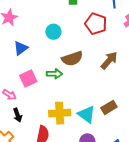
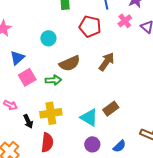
pink square: (28, 79) -> (27, 77), moved
yellow cross: (60, 113) -> (51, 113), moved
black arrow: (17, 115) -> (28, 121), moved

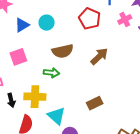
blue triangle: (17, 58) -> (22, 25), moved
green arrow: (53, 80) -> (51, 73), moved
cyan triangle: (89, 118) -> (56, 116), moved

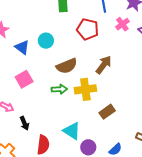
blue triangle: (22, 25) -> (22, 47), turned -42
yellow cross: (35, 97) -> (85, 89), moved

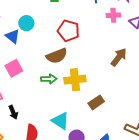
pink cross: (122, 24) -> (113, 15), turned 32
red pentagon: (88, 29) -> (68, 31), moved
cyan circle: (46, 41) -> (26, 23), moved
brown arrow: (104, 65) -> (119, 57), moved

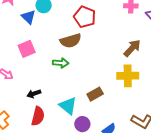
yellow cross: (75, 80) -> (128, 76), moved
brown rectangle: (96, 102) -> (95, 94), moved
black arrow: (13, 112) -> (34, 94), moved, turned 88

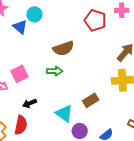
red pentagon: (85, 17) -> (95, 20), moved
pink square: (27, 49) -> (20, 74), moved
red semicircle: (38, 116) -> (21, 125), moved

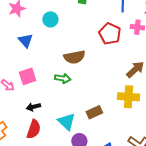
blue triangle: (20, 27) -> (26, 41), moved
red semicircle: (21, 125) -> (34, 129), moved

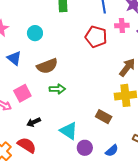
brown semicircle: (74, 57) -> (47, 66), moved
brown rectangle: (94, 112) -> (104, 117), moved, turned 63
red semicircle: (34, 129) -> (27, 145), moved, turned -66

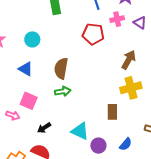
blue triangle: (14, 58) -> (26, 69), moved
brown semicircle: (47, 66) -> (61, 68), moved, turned 130
pink square: (22, 93) -> (29, 101), turned -30
brown rectangle: (104, 117) -> (112, 112), turned 70

